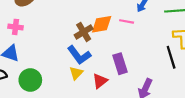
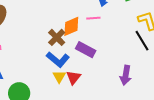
purple rectangle: (120, 64) -> (86, 50), moved, turned -30
red triangle: (100, 81) -> (73, 78), moved

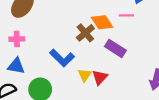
orange diamond: (71, 26) -> (102, 22), turned 75
blue L-shape: (58, 60) -> (62, 58), moved

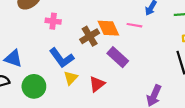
pink cross: (17, 39) -> (53, 21), moved
yellow triangle: (85, 75) -> (71, 78), moved

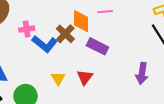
orange diamond: (108, 28) -> (81, 21), turned 40
blue L-shape: (62, 58) -> (45, 44), moved

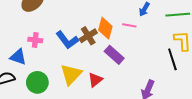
pink cross: (27, 29) -> (35, 40), moved
yellow triangle: (58, 78) -> (71, 74), size x1.6

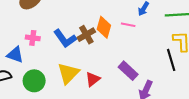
purple rectangle: (114, 55) -> (128, 71), moved

